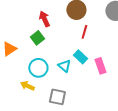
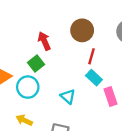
cyan rectangle: (80, 57) -> (94, 78), moved
cyan circle: (38, 68) -> (28, 87), moved

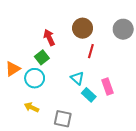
cyan rectangle: (94, 78) -> (89, 95), moved
cyan triangle: (68, 97) -> (77, 78), moved

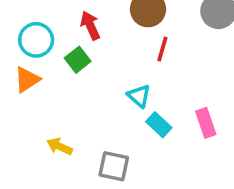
cyan circle: (35, 78) -> (36, 40), moved
pink rectangle: (108, 86) -> (206, 123), moved

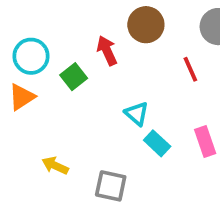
red arrow: (90, 25) -> (107, 51), moved
red line: (162, 49) -> (190, 69), moved, turned -40

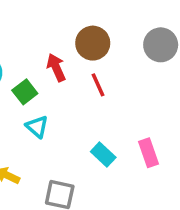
red line: (190, 69) -> (98, 85), moved
cyan triangle: (137, 114) -> (37, 127), moved

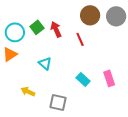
brown circle: (93, 43) -> (90, 15), moved
green square: (25, 92) -> (37, 27), moved

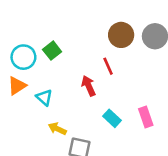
red arrow: (56, 29) -> (89, 86), moved
cyan triangle: (45, 63) -> (44, 97), moved
yellow arrow: (28, 91) -> (57, 129), moved

